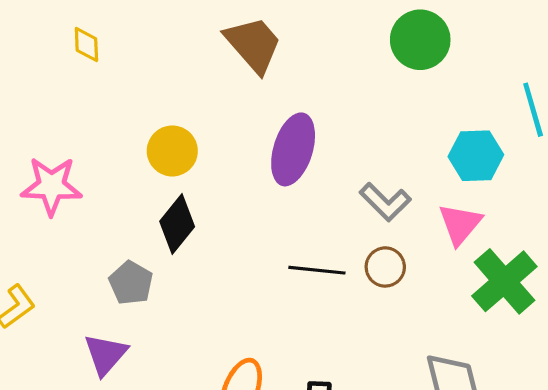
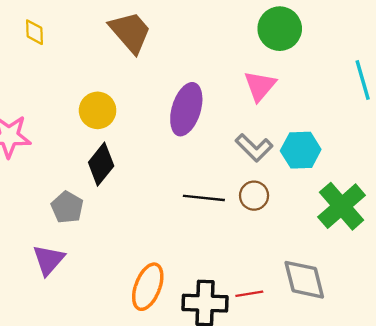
brown trapezoid: (253, 44) -> (130, 32), moved
cyan hexagon: (476, 156) -> (301, 150), moved
pink triangle: (460, 224) -> (260, 86), moved

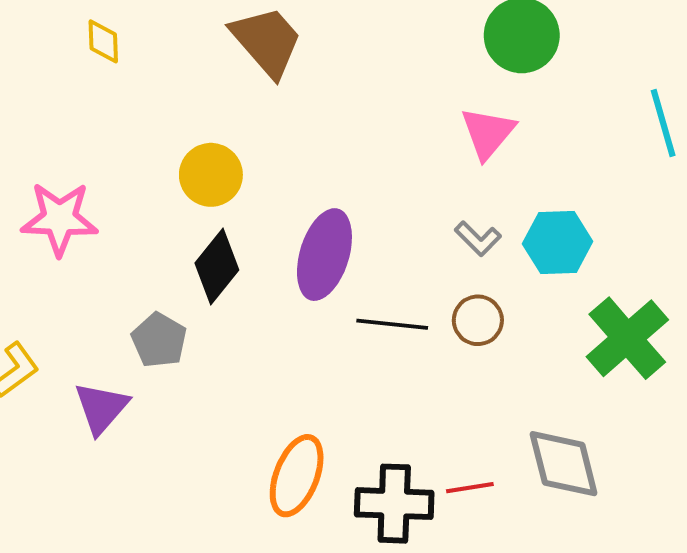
purple ellipse: (186, 109) -> (324, 255), moved
gray L-shape: (254, 148) -> (478, 239), size x0.7
purple triangle: (48, 260) -> (101, 408), moved

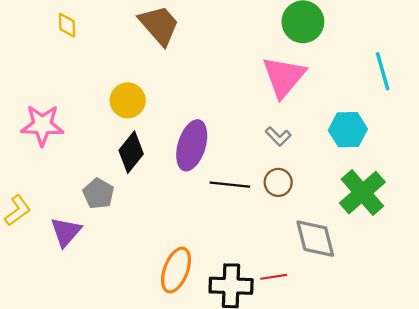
pink triangle: (488, 133) -> (284, 77), size x1.4
cyan hexagon: (558, 243) -> (348, 130), moved
gray diamond: (564, 464) -> (315, 239), moved

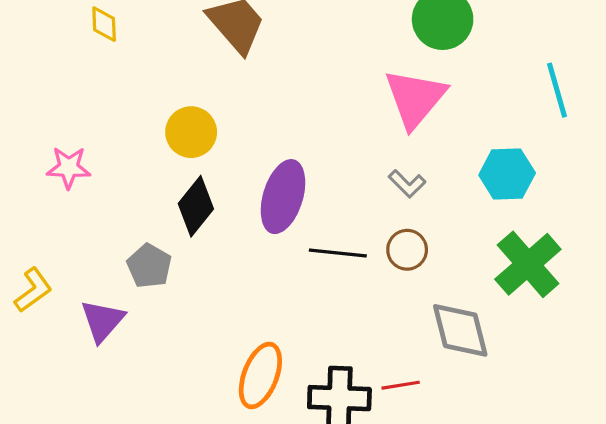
pink star: (42, 125) -> (69, 168), size x0.7

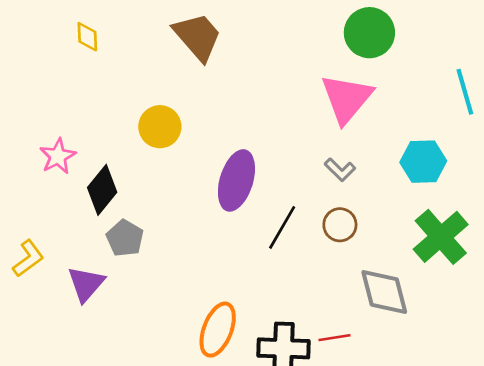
pink star: (69, 168) -> (58, 156), turned -30
black diamond: (196, 206) -> (102, 190), moved
black line: (338, 253) -> (282, 227), turned -66

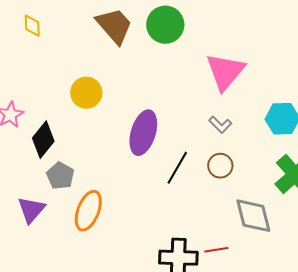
green circle: (369, 33) -> (165, 25), moved
orange ellipse: (218, 330) -> (88, 211), moved

